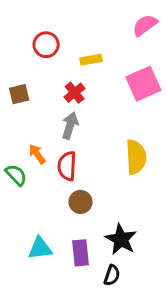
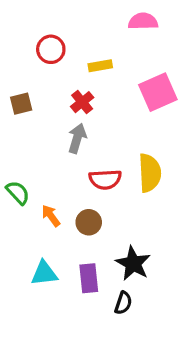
pink semicircle: (145, 25) -> (143, 21), moved, turned 35
orange arrow: (37, 154) -> (51, 216), moved
red semicircle: (67, 166) -> (105, 179), moved, turned -96

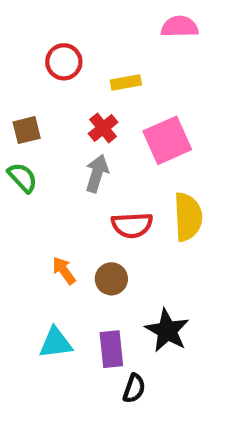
pink square: (158, 92) -> (167, 140), moved
green semicircle: (18, 193) -> (22, 178), moved
black semicircle: (123, 303) -> (134, 388), moved

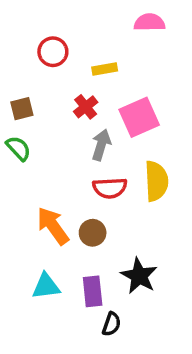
gray arrow: (97, 173) -> (101, 145), moved
orange arrow: (64, 271) -> (53, 226), size x1.6

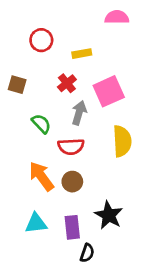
brown square: (22, 109) -> (17, 85), turned 30
green semicircle: (18, 148) -> (41, 124), moved
red semicircle: (110, 188) -> (71, 147), moved

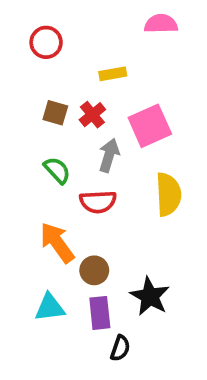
red circle: (41, 40) -> (46, 42), moved
brown square: (17, 85) -> (55, 113), moved
brown circle: (72, 182) -> (94, 270), moved

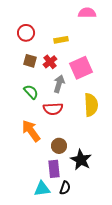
red circle: (46, 42) -> (26, 33), moved
brown circle: (94, 270) -> (59, 146), moved
cyan triangle: (50, 307) -> (42, 189), moved

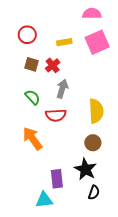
pink square: (81, 68) -> (97, 42), moved
brown circle: (59, 146) -> (93, 143), moved
black semicircle: (65, 188) -> (94, 193), moved

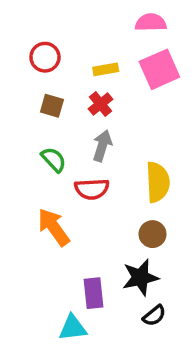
red cross: (53, 65) -> (100, 104), moved
black star: (85, 169) -> (140, 277), turned 30
black semicircle: (94, 193) -> (154, 316), turned 32

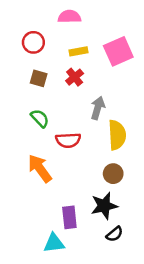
pink semicircle: (151, 22) -> (69, 17), moved
gray arrow: (102, 146) -> (98, 108), moved

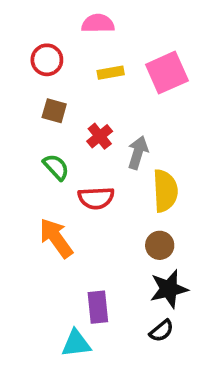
red cross: (75, 77) -> (100, 136), moved
black star: (104, 206) -> (169, 289), moved

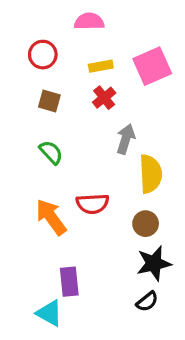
red cross: (100, 136) -> (104, 98), moved
red semicircle: (96, 198) -> (92, 204), moved
purple rectangle: (98, 307) -> (69, 282), moved
cyan triangle: (76, 344) -> (49, 313), moved, turned 36

